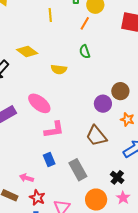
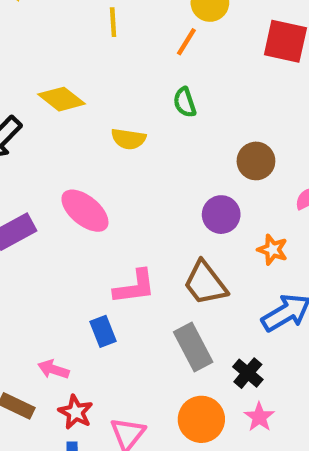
brown circle: (120, 91) -> (256, 161), moved
pink L-shape: (54, 130) -> (135, 287), moved
gray rectangle: (78, 170) -> (193, 347), moved

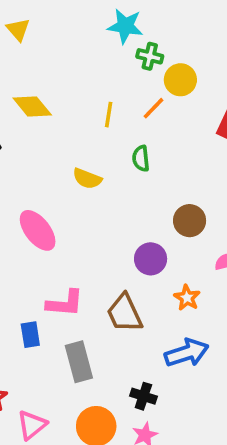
yellow line: (113, 22) -> (109, 115), moved
yellow diamond: (61, 99) -> (32, 107), moved
gray rectangle: (193, 347) -> (79, 362), moved
black cross: (248, 373) -> (143, 396), turned -35

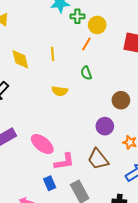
yellow diamond: (32, 107) -> (20, 59), turned 40
yellow line: (109, 115) -> (53, 54), moved
pink ellipse: (38, 230) -> (42, 144), moved

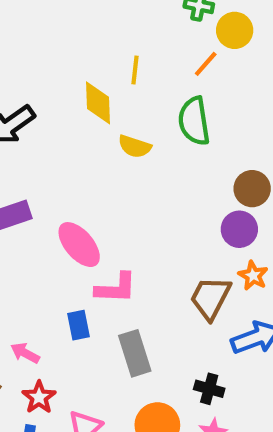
yellow diamond: (20, 59) -> (98, 103), moved
green semicircle: (86, 73) -> (194, 121), size x1.6
purple circle: (105, 126) -> (239, 229), moved
brown trapezoid: (98, 159) -> (210, 298), moved, turned 55

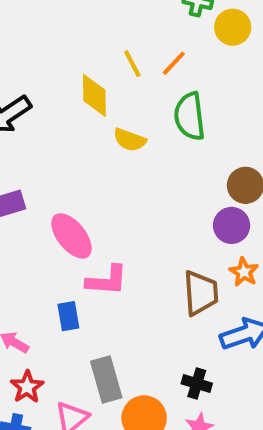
orange line: (206, 64) -> (174, 63), moved
yellow line: (135, 70) -> (132, 64), turned -36
brown trapezoid: (210, 298) -> (201, 293), turned 147
gray rectangle: (135, 353) -> (106, 380), moved

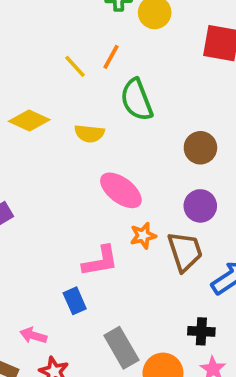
yellow diamond: (94, 95) -> (29, 121), moved, turned -51
purple circle: (232, 225) -> (200, 206), moved
pink ellipse: (71, 236) -> (121, 190), moved
orange star: (244, 272) -> (143, 236), moved, turned -30

